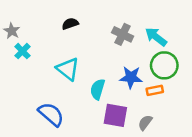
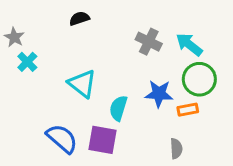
black semicircle: (70, 24) -> (79, 18), moved
purple square: (115, 115) -> (102, 140), moved
gray semicircle: (145, 123) -> (176, 149), turned 140

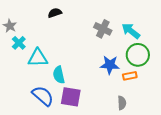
cyan triangle: (82, 84) -> (38, 58), moved, turned -40
cyan semicircle: (118, 108) -> (59, 75), moved, turned -30

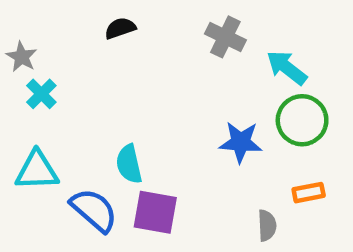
gray cross: (103, 29) -> (225, 37), moved
cyan triangle: (38, 58) -> (37, 171), moved
orange rectangle: (130, 76) -> (309, 193), moved

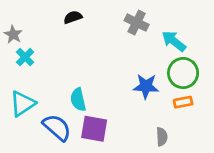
cyan triangle: (37, 171) -> (22, 104), turned -32
orange rectangle: (309, 193) -> (183, 102), moved

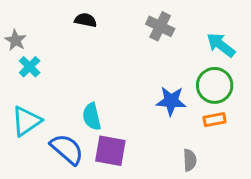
black semicircle: (73, 17) -> (86, 20), turned 30
cyan arrow: (174, 41) -> (221, 45), moved

